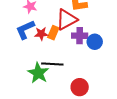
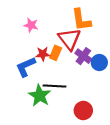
red triangle: (66, 20) -> (69, 39), turned -40
blue L-shape: (25, 30) -> (26, 67), moved
purple cross: (80, 36) -> (83, 56), turned 35

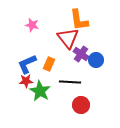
orange rectangle: (56, 53) -> (49, 64), moved
red star: (43, 54) -> (26, 81), moved
black line: (55, 86) -> (70, 82), moved

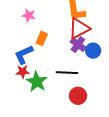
red triangle: (68, 38) -> (79, 28), moved, turned 40
orange rectangle: (49, 64) -> (42, 38), moved

